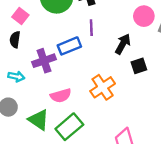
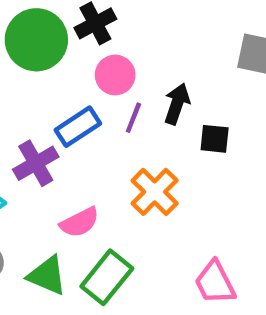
pink circle: (144, 16) -> (115, 75), moved
purple line: (91, 28) -> (133, 118), moved, turned 35
black square: (139, 66) -> (215, 139), turned 35

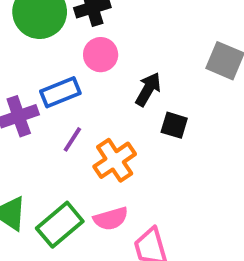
purple line: (133, 118) -> (72, 139), moved
pink semicircle: (80, 222) -> (111, 219), moved

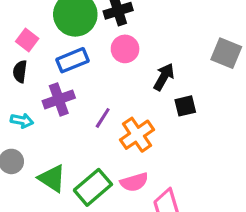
blue rectangle: (60, 92) -> (72, 60), moved
black square: (174, 125) -> (185, 106), turned -30

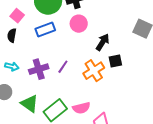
purple cross: (59, 99) -> (39, 69), moved
orange cross: (137, 135) -> (94, 71), moved

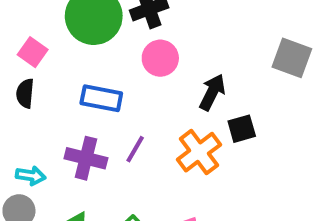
blue rectangle: (45, 29) -> (101, 98), moved, turned 36
cyan arrow: (12, 66) -> (31, 176), moved
purple cross: (39, 69) -> (86, 158), turned 36

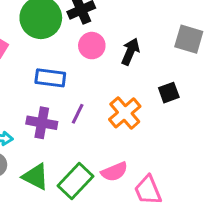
black arrow: (212, 92) -> (130, 52), moved
black square: (242, 129) -> (169, 93), moved

